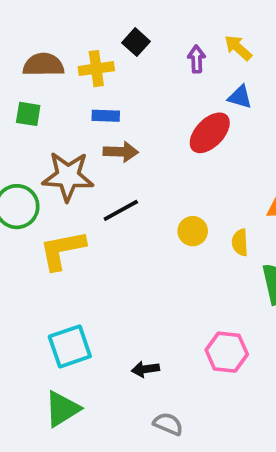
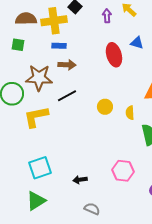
yellow cross: (96, 69) -> (54, 21), size x1.4
blue triangle: (240, 97) -> (137, 43), moved
red ellipse: (210, 133) -> (114, 55), turned -60

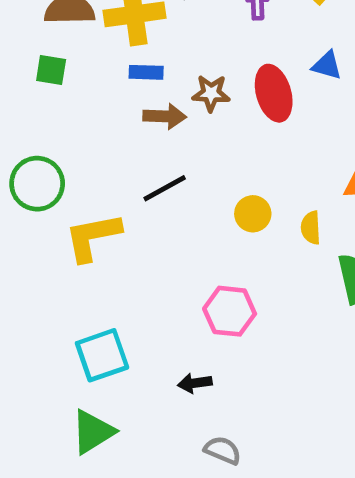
brown star: (39, 78) -> (211, 93), moved, size x0.6
pink hexagon: (123, 171) -> (230, 311), moved

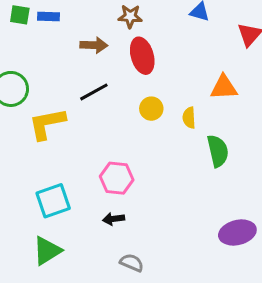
blue rectangle: (146, 72) -> (49, 16), moved
brown star: (211, 93) -> (130, 16), moved
red ellipse: (274, 93) -> (142, 56), moved
pink hexagon: (230, 311) -> (117, 178), moved

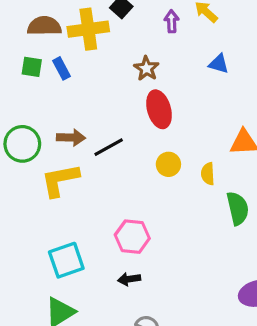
blue rectangle: (49, 16) -> (62, 68), turned 60
brown star: (130, 16) -> (146, 68), turned 30
brown arrow: (94, 45) -> (71, 138), moved

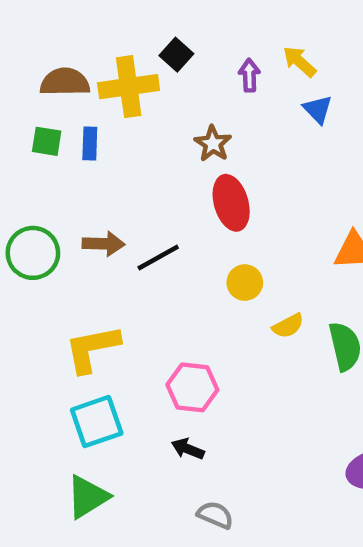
blue triangle: (219, 64) -> (318, 109), moved, turned 30
blue rectangle: (62, 68) -> (90, 144), turned 30
yellow semicircle: (208, 174) -> (288, 326), moved, turned -115
yellow L-shape: (60, 180) -> (92, 349), moved
black arrow: (129, 279) -> (188, 449), turned 30

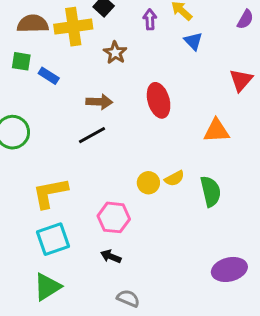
blue rectangle: (90, 144) -> (49, 76), moved, turned -60
brown star: (213, 144) -> (115, 53), moved
red ellipse: (231, 203) -> (159, 100), moved
brown arrow: (104, 244) -> (99, 102), moved
yellow circle: (245, 283) -> (148, 183), moved

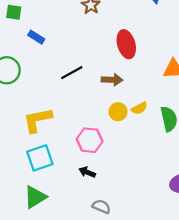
blue rectangle: (49, 76) -> (36, 37), moved
brown arrow: (99, 102) -> (112, 80), moved

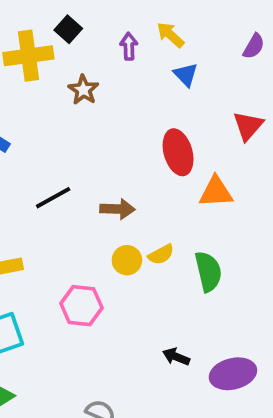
red ellipse: (126, 44) -> (178, 152), moved
black arrow: (87, 172) -> (176, 357), moved

